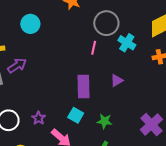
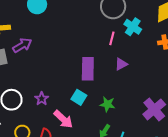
pink line: (94, 48) -> (112, 38), moved

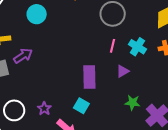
cyan cross: (133, 27) -> (137, 47), moved
green star: (107, 104) -> (133, 103), moved

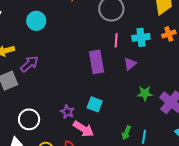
cyan cross: (137, 47) -> (141, 37), turned -30
purple rectangle: (89, 77) -> (97, 62), moved
purple star: (44, 108) -> (67, 112), moved

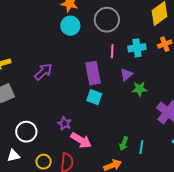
cyan circle: (36, 21) -> (70, 26), moved
purple arrow: (29, 64) -> (43, 72), moved
green star: (145, 93) -> (140, 89), moved
cyan square: (95, 104) -> (94, 97), moved

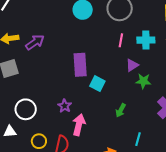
purple arrow: (43, 72) -> (35, 42), moved
purple rectangle: (93, 73) -> (80, 65), moved
pink arrow: (81, 140) -> (79, 125), turned -115
green arrow: (124, 144) -> (121, 110), moved

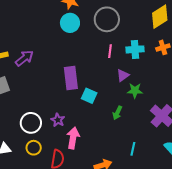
white circle: (26, 109) -> (31, 123), moved
green arrow: (121, 110) -> (117, 113), moved
yellow circle: (39, 141) -> (34, 148), moved

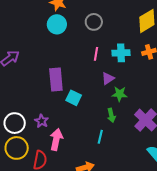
gray circle: (107, 19) -> (94, 22), size x0.7
green arrow: (117, 113) -> (111, 115), moved, turned -40
yellow circle: (34, 148) -> (17, 148), size x1.5
cyan line: (133, 149) -> (100, 137), moved

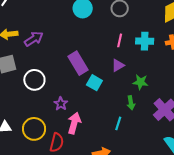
purple triangle: (108, 78) -> (118, 65), moved
purple rectangle: (56, 79) -> (78, 63), turned -30
white circle: (15, 123) -> (34, 80), moved

